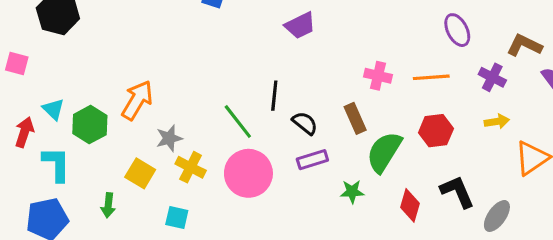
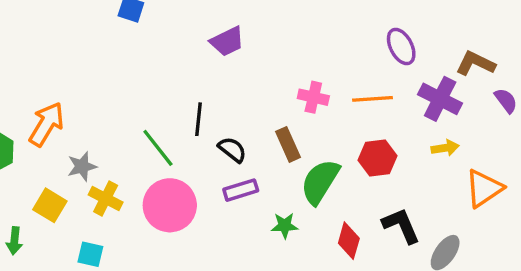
purple cross: (492, 77) -> (440, 99), size x1.4

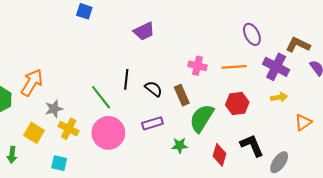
black semicircle: (232, 150) -> (153, 89), moved
orange triangle: (484, 188) -> (303, 122), size x0.7

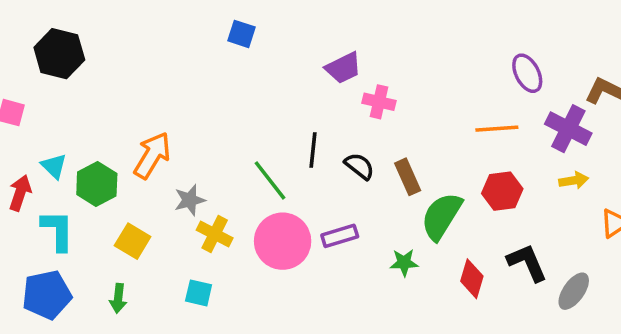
pink cross: (197, 66) -> (379, 102), moved
purple rectangle: (152, 123) -> (340, 236), moved
yellow square: (34, 133) -> (133, 241), moved
green arrow: (12, 155) -> (118, 298), moved

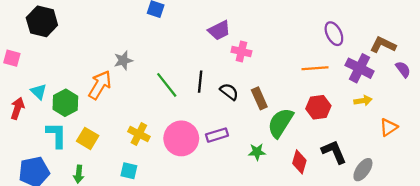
green line: (270, 180) -> (167, 85), moved
gray star: (190, 200) -> (123, 60), moved
cyan L-shape: (57, 230) -> (56, 135), moved

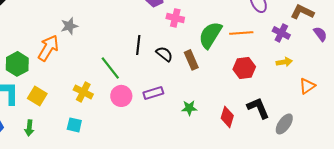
purple cross: (360, 68) -> (281, 33), size x0.7
green line: (167, 85) -> (110, 68), moved
green semicircle: (280, 123) -> (210, 35), moved
pink circle: (181, 138) -> (121, 96), size x0.7

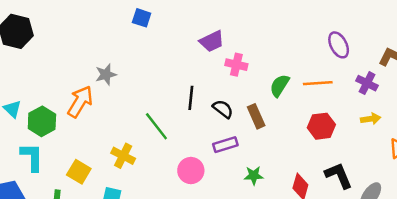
green semicircle: (210, 35) -> (280, 86), size x0.7
purple rectangle: (153, 93) -> (225, 145), moved
yellow square: (37, 96) -> (79, 172), moved
pink circle: (121, 96) -> (191, 171), moved

